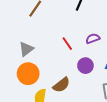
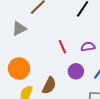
gray triangle: (26, 49) -> (19, 29), moved
brown semicircle: (61, 85) -> (49, 86), turned -36

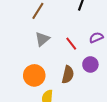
gray triangle: (19, 29) -> (42, 39), moved
brown semicircle: (49, 86) -> (68, 75), moved

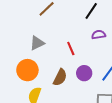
purple semicircle: (96, 37) -> (99, 35), moved
gray triangle: (42, 39) -> (37, 43), moved

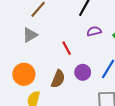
gray triangle: (37, 43) -> (30, 35), moved

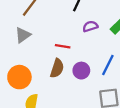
red line: (67, 48) -> (63, 46), turned -48
brown semicircle: (58, 79) -> (57, 68), moved

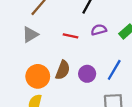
red line: (63, 46) -> (70, 36), moved
orange circle: (19, 77) -> (38, 76), moved

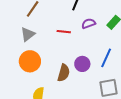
brown semicircle: (63, 70) -> (64, 73), moved
orange circle: (38, 76) -> (30, 61), moved

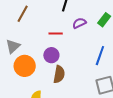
gray triangle: (28, 34) -> (13, 46), moved
purple circle: (82, 64) -> (51, 55), moved

